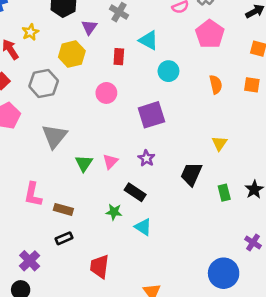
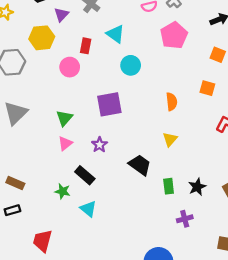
orange semicircle: (216, 84) -> (172, 102), moved
pink circle: (106, 93) -> (70, 67), moved
green triangle: (84, 163) -> (64, 118), moved
black trapezoid: (191, 174) -> (140, 165), turned 95
purple cross: (253, 242) -> (185, 219), moved, turned 35

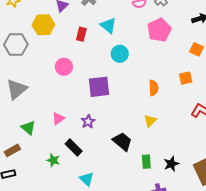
pink circle: (70, 67) -> (64, 67), moved
orange square: (207, 88) -> (186, 78), turned -32
green triangle: (64, 118) -> (28, 128), moved, turned -35
brown rectangle: (15, 183) -> (12, 150), turned -56
cyan triangle: (88, 209) -> (87, 179), moved

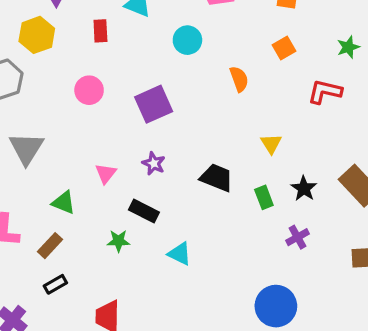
cyan circle: (120, 54) -> (187, 40), moved
yellow triangle: (150, 121) -> (271, 144), moved

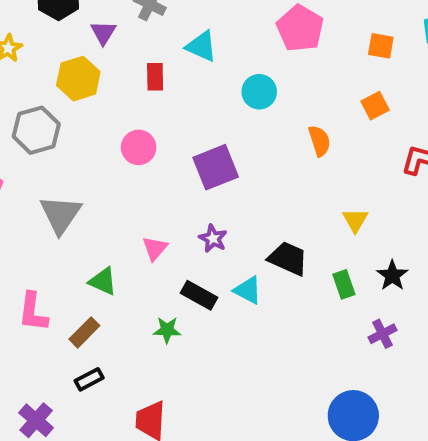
cyan triangle: (180, 254) -> (248, 290), moved

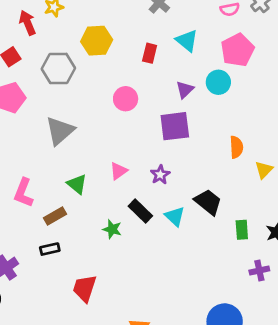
pink pentagon: (300, 28) -> (238, 50), moved
purple triangle: (103, 33) -> (185, 90), moved
orange semicircle: (319, 141) -> (236, 147), moved
yellow triangle: (355, 220) -> (264, 170), moved

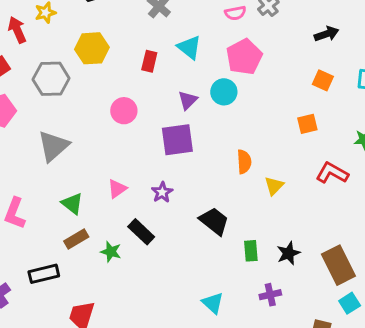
brown rectangle: (55, 216) -> (76, 239), moved
cyan triangle: (175, 216) -> (213, 303), moved
black rectangle: (50, 249) -> (44, 274), size x1.4

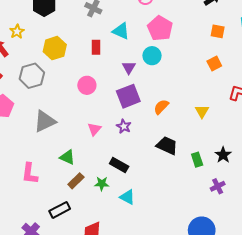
gray triangle: (53, 146) -> (45, 121), turned 30
orange semicircle: (244, 162) -> (161, 107), moved, turned -119
pink triangle: (117, 189) -> (94, 129), moved
purple star: (162, 192) -> (124, 126), moved
cyan triangle: (213, 303) -> (127, 197), moved

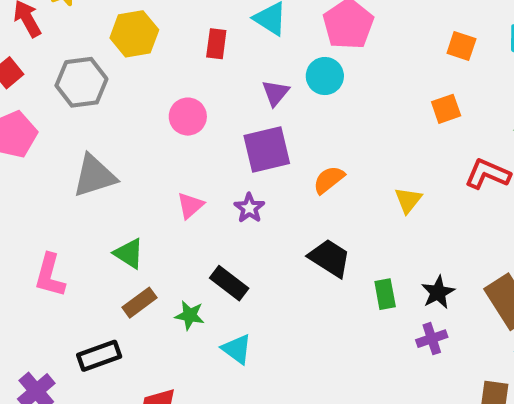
purple cross: (218, 186) -> (432, 339), moved

